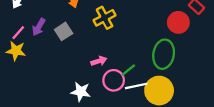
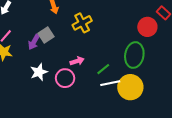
purple arrow: (39, 27) -> (34, 42), moved
pink circle: (114, 80) -> (65, 78), moved
white star: (81, 92) -> (39, 72), moved, turned -30

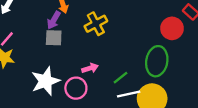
gray square: (46, 35) -> (54, 38), turned 35
purple arrow: (34, 42) -> (54, 20), moved
white star: (39, 72) -> (45, 81), size x1.4

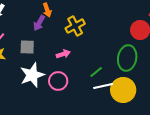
gray square: (54, 38) -> (27, 47), moved
pink arrow: (90, 68) -> (63, 54), moved

